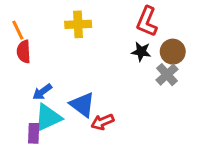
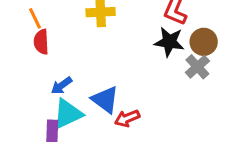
black star: (141, 52) -> (169, 42), size x1.4

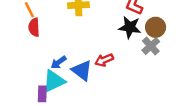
blue arrow: (62, 86) -> (59, 62), moved
red arrow: (127, 118) -> (104, 60), moved

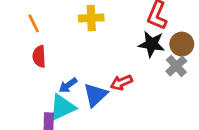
red semicircle: (34, 27) -> (39, 56), moved
blue triangle: (82, 71) -> (95, 95), turned 40

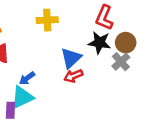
blue triangle: (95, 95) -> (71, 58), moved

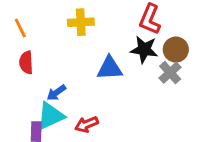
blue triangle: (71, 58) -> (110, 68), turned 40
red arrow: (73, 76) -> (87, 124), moved

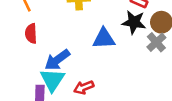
blue arrow: (56, 93) -> (57, 60), size x1.5
cyan triangle: (51, 116) -> (52, 80), turned -32

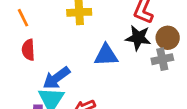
gray cross: (156, 42) -> (162, 59), turned 30

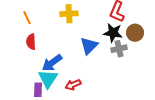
blue triangle: (106, 55) -> (89, 46), turned -42
gray cross: (162, 59) -> (119, 49), moved

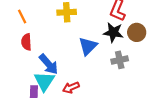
gray cross: (119, 49) -> (120, 60), moved
blue arrow: (52, 63) -> (49, 64), turned -95

